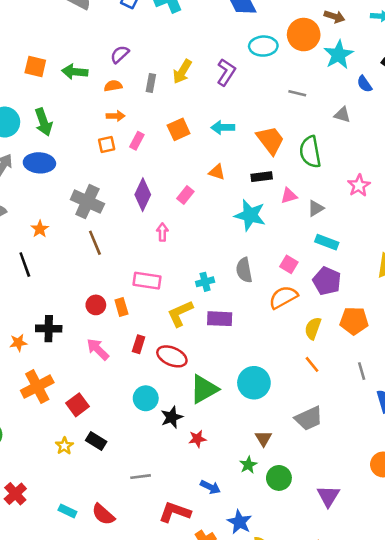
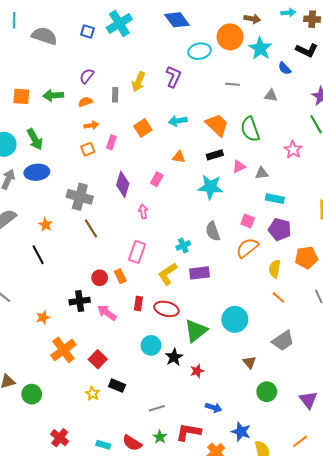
gray triangle: (316, 208) -> (262, 173), turned 32
pink rectangle: (147, 281) -> (137, 252), turned -70
black cross: (49, 329) -> (80, 301), moved
green star: (248, 465) -> (160, 437), moved

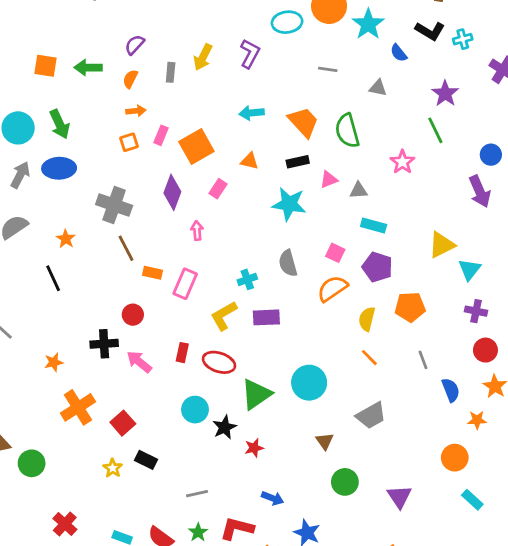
orange semicircle: (85, 102) -> (130, 79), turned -48
orange square: (143, 128) -> (196, 146), moved, size x1.4
orange rectangle: (120, 276) -> (153, 273), moved, turned -56

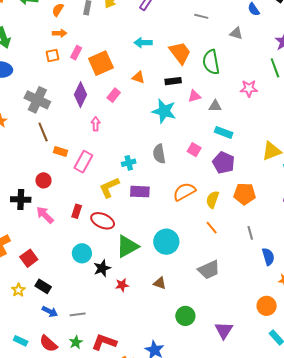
pink star: (402, 162) -> (249, 88), turned 30
orange semicircle: (332, 289) -> (184, 192), moved
brown triangle: (325, 441) -> (160, 283), moved, turned -40
blue arrow: (273, 498) -> (50, 311), moved

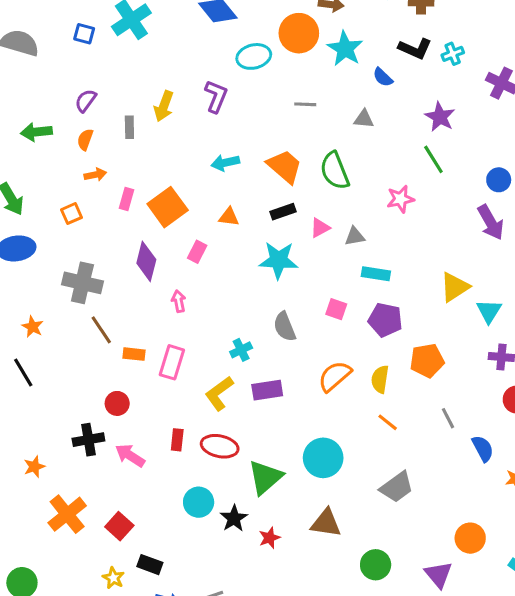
orange square: (53, 55) -> (72, 214), moved
brown triangle: (160, 283) -> (326, 523), size x1.5
orange circle: (267, 306) -> (470, 538), moved

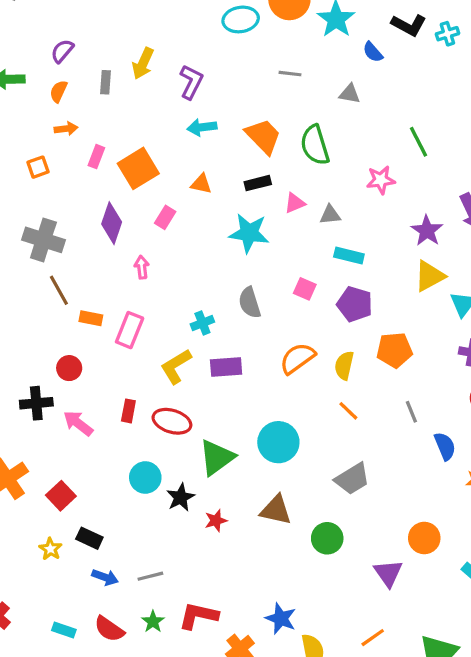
purple L-shape: (216, 96) -> (191, 82), moved
purple star: (440, 117) -> (427, 231), moved
green circle: (376, 565) -> (327, 538), moved

